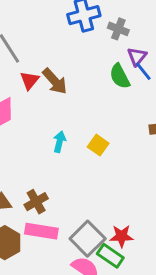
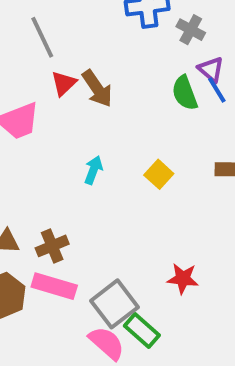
purple triangle: (137, 57) -> (211, 70), turned -36
yellow square: (98, 145) -> (159, 174), moved
red star: (122, 236) -> (183, 279), moved

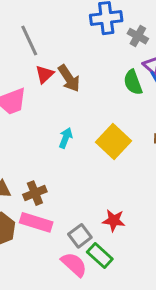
yellow square: (159, 174) -> (113, 142), size x1.6
red star: (183, 279) -> (114, 220), moved
gray square: (114, 304) -> (80, 236), size x0.7

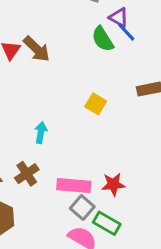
cyan arrow: (66, 138) -> (41, 133), moved
yellow square: (113, 142) -> (96, 104), size x0.6
pink rectangle: (36, 222) -> (74, 185), moved

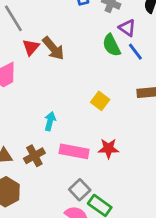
blue line: (126, 32) -> (135, 52), moved
red star: (113, 184) -> (108, 148), moved
pink rectangle: (74, 185) -> (74, 151), moved

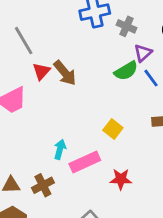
purple triangle: (127, 28) -> (143, 53), turned 42
green semicircle: (112, 45) -> (126, 71), turned -95
pink rectangle: (74, 151) -> (85, 162), moved, turned -36

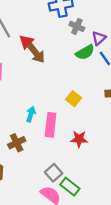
gray cross: (127, 26) -> (77, 26), moved
red triangle: (41, 71) -> (26, 42), moved
pink rectangle: (85, 162) -> (51, 125), turned -60

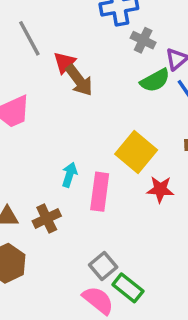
yellow square: (74, 99) -> (136, 152), size x1.6
red star: (79, 139) -> (160, 189), moved

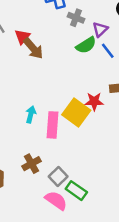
yellow square: (136, 152) -> (76, 113), moved
red star: (160, 189) -> (94, 101), moved
brown cross: (47, 218) -> (31, 164), moved

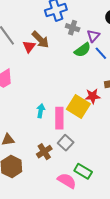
brown arrow: (33, 48) -> (40, 39), moved
gray square: (58, 176) -> (66, 143), moved

